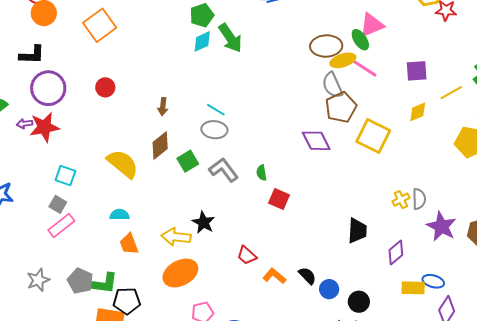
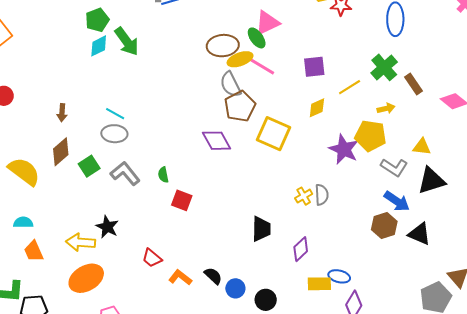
purple star: (441, 226) -> (344, 149), moved

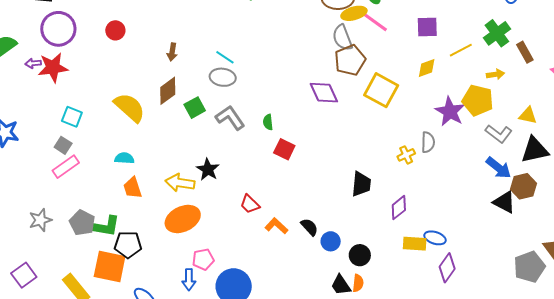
gray semicircle: (322, 195) -> (428, 142), moved
brown hexagon: (384, 226) -> (523, 186), moved
black triangle: (419, 234) -> (504, 202), moved

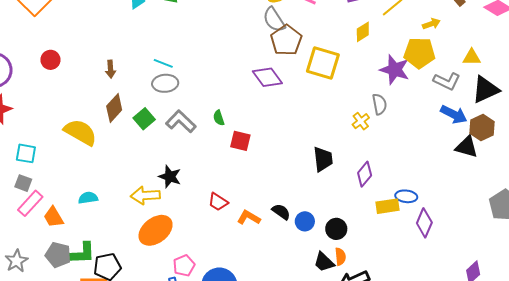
cyan semicircle: (124, 158) -> (88, 198), moved
orange trapezoid: (133, 188) -> (53, 217), moved

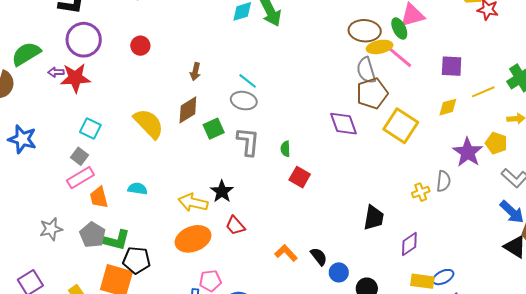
yellow pentagon: (419, 53) -> (496, 143), size x0.7
gray L-shape: (181, 121) -> (248, 142), turned 36
blue ellipse: (406, 196) -> (443, 277), turned -50
red trapezoid: (218, 202) -> (235, 226), moved

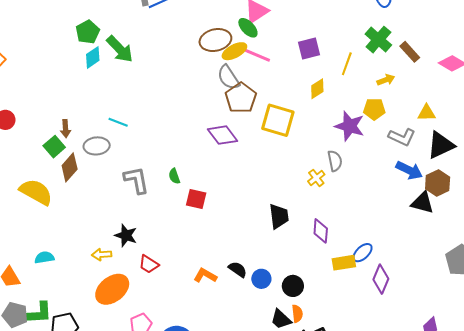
yellow line: (483, 92) -> (347, 64), turned -30
gray ellipse: (244, 101) -> (97, 146), moved
green square: (214, 129) -> (54, 147), moved
yellow arrow: (193, 203) -> (102, 254), size x0.7
purple diamond: (409, 244) -> (321, 231), turned -35

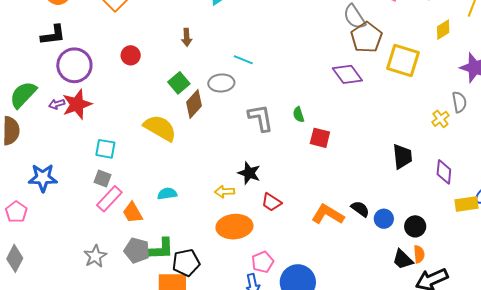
brown arrow: (65, 129) -> (187, 37), moved
orange L-shape: (205, 276) -> (328, 214), size x1.4
orange ellipse: (112, 289) -> (234, 227), turned 32

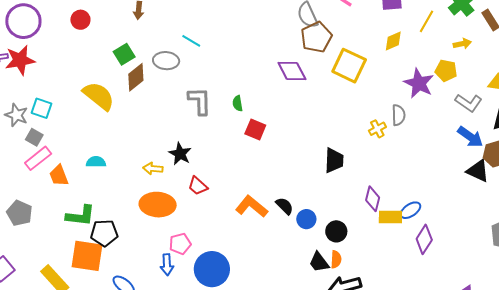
purple diamond: (444, 172) -> (373, 199), moved
gray pentagon: (137, 250) -> (19, 213), moved
gray star: (95, 256) -> (16, 115), moved, turned -30

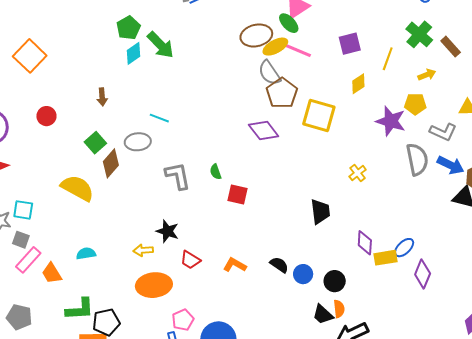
gray semicircle: (399, 115) -> (417, 159), moved, size x1.5
orange L-shape: (252, 207) -> (235, 265), moved, size x0.7

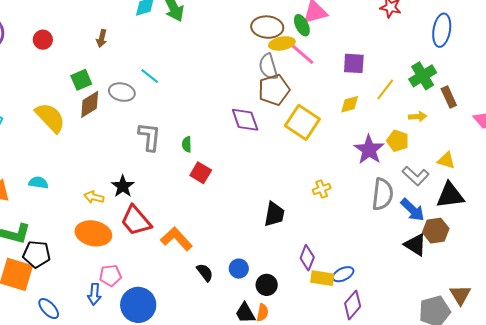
red trapezoid: (190, 260) -> (136, 221), size x1.6
orange L-shape: (235, 265) -> (177, 239), size x1.4
black semicircle: (279, 265) -> (205, 272), moved

